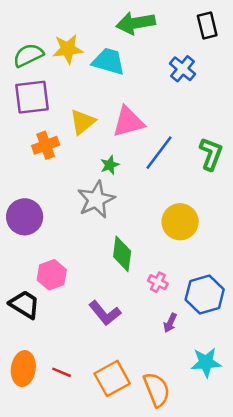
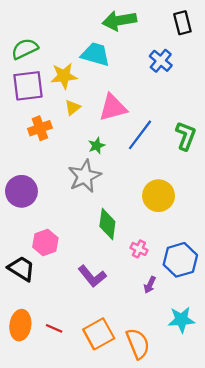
yellow star: (68, 49) -> (64, 76), moved
yellow triangle: (83, 122) -> (73, 108), size x0.7

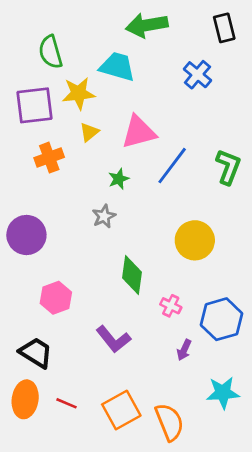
green semicircle: (25, 49) -> (51, 52), moved, turned -80
gray star: (85, 176) -> (104, 216), size x0.6
black trapezoid: (21, 269) -> (36, 353), moved

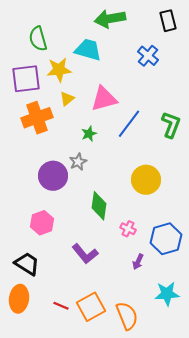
orange cross: (49, 158) -> (37, 118), size x1.4
purple circle: (26, 235) -> (53, 176), moved
red line: (67, 403) -> (61, 306), moved

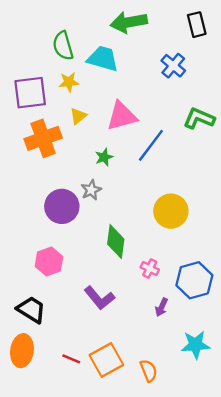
green semicircle: (38, 39) -> (63, 46), moved
yellow star: (59, 70) -> (69, 82), size x0.7
green L-shape: (171, 125) -> (199, 118), moved, turned -88
orange semicircle: (127, 316) -> (149, 371), size x0.7

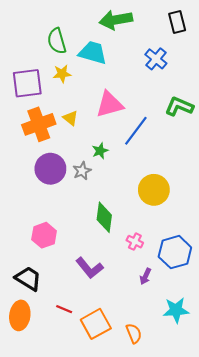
yellow triangle: (78, 116) -> (70, 118), moved, turned -42
green star: (104, 157) -> (100, 151), moved
purple circle: (62, 206) -> (50, 169), moved
red line: (71, 359) -> (64, 309), moved

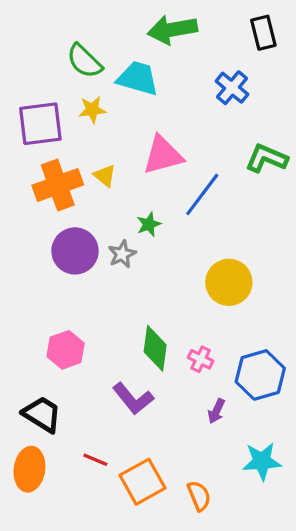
green semicircle: (57, 41) -> (84, 61), turned -30
green diamond: (104, 217) -> (155, 348), moved

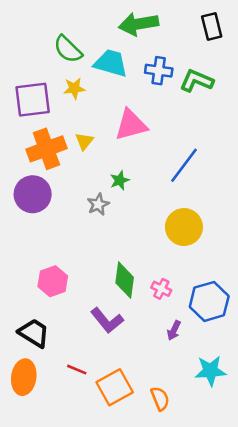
blue cross: (232, 88) -> (159, 71), moved, turned -32
green L-shape: (267, 158) -> (197, 81), moved
yellow triangle: (105, 176) -> (84, 141), turned 30
blue line: (202, 194) -> (184, 165), moved
purple circle: (75, 251) -> (33, 194), moved

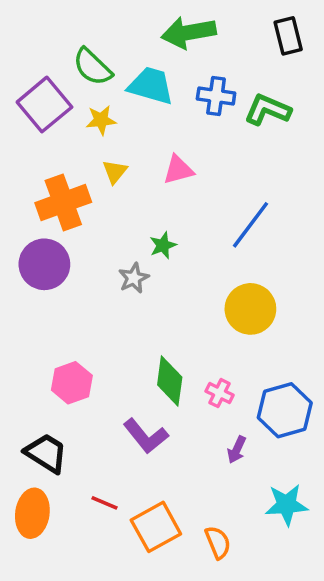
purple square: (33, 100) -> (44, 105), moved, turned -33
pink triangle: (131, 125) -> (178, 170), size x0.7
yellow triangle: (84, 141) -> (115, 172), moved

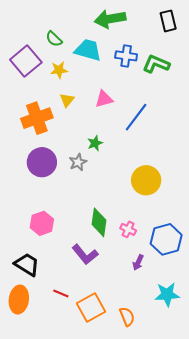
green semicircle: (92, 67) -> (54, 39), size x0.7
blue line: (250, 225) -> (136, 117), moved
purple circle: (44, 264) -> (42, 162), moved

